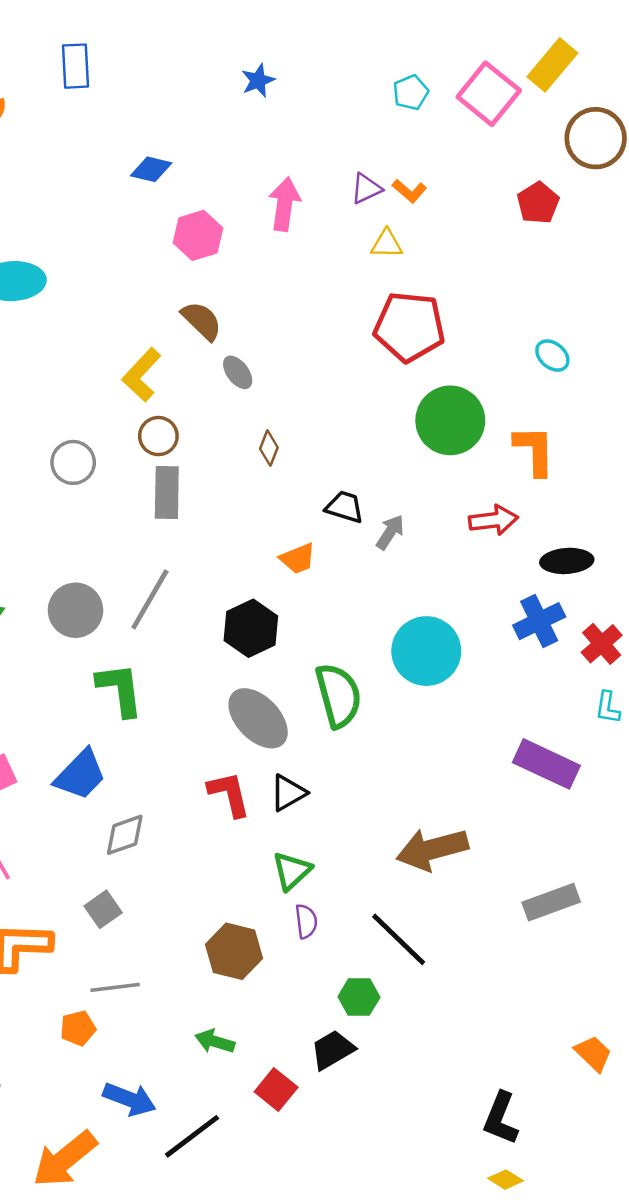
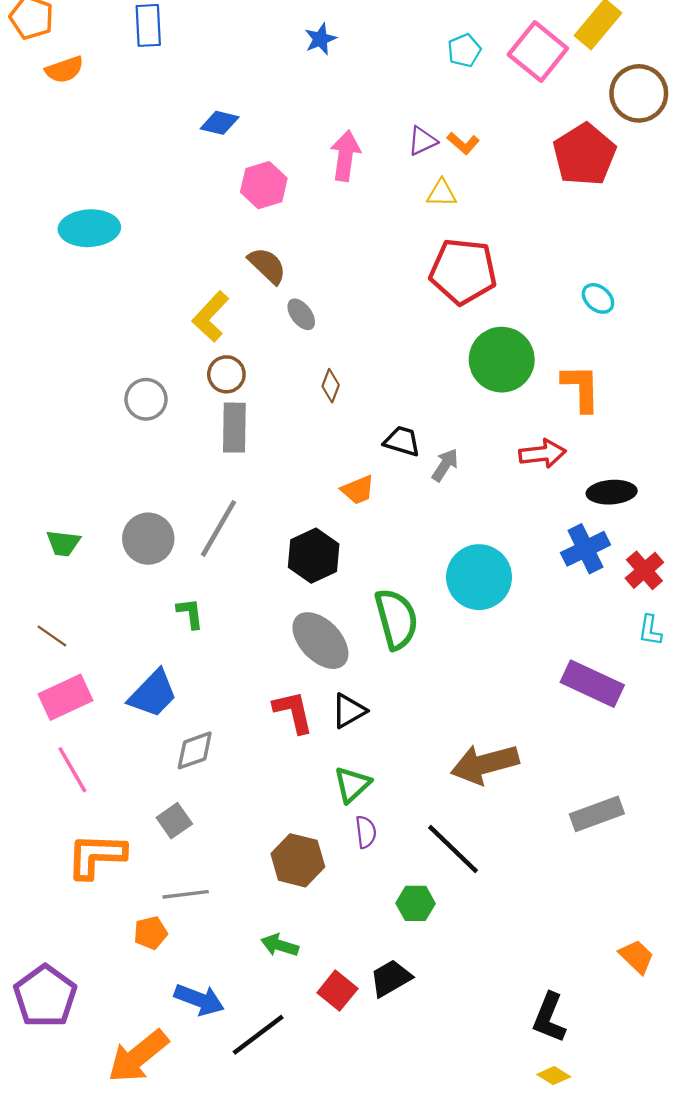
red pentagon: (538, 203) -> (584, 155), size x1.6
green L-shape: (120, 689) -> (190, 613), size x0.6
black trapezoid: (333, 1050) -> (391, 978), moved

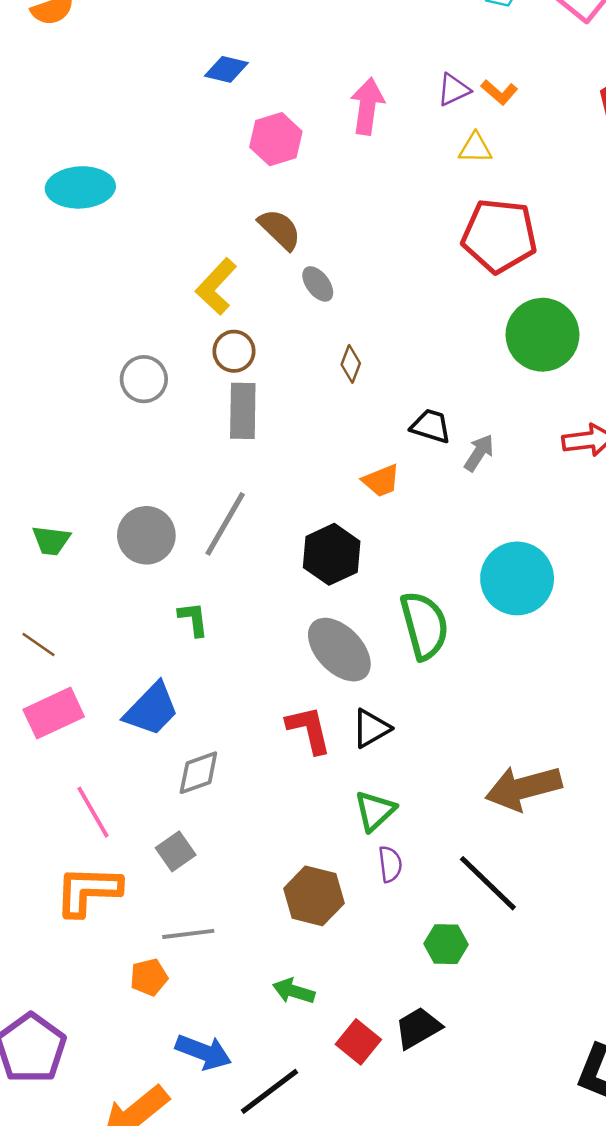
pink line: (72, 770) -> (93, 812), moved

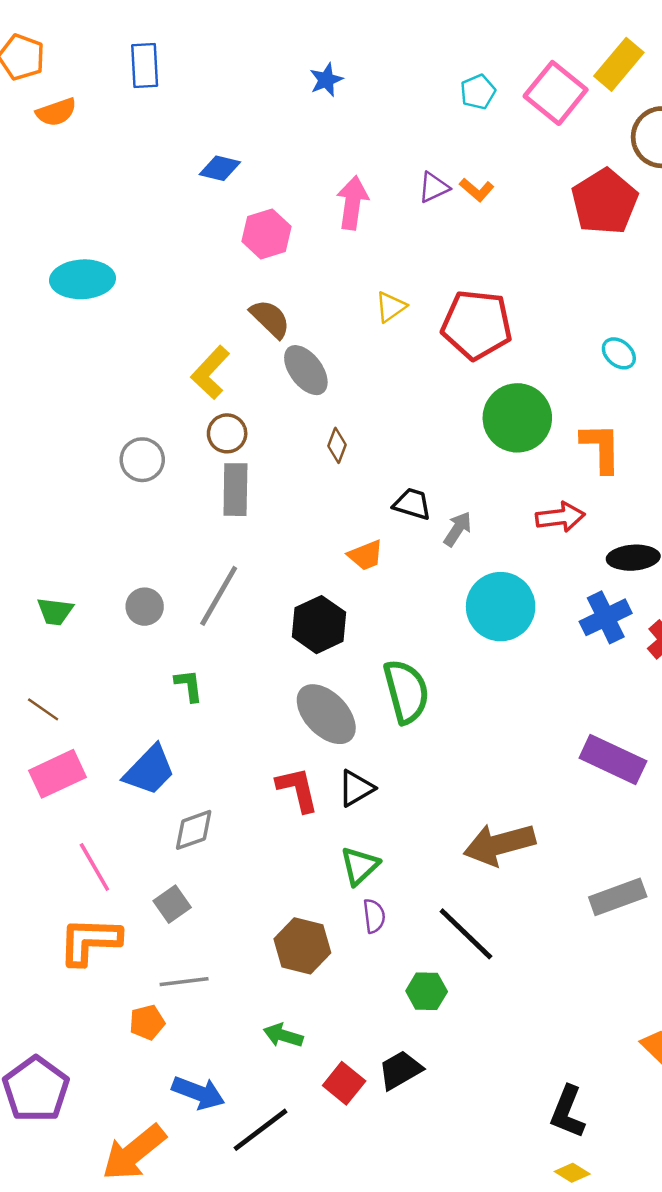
yellow triangle: (475, 148) -> (391, 307), moved, turned -36
gray ellipse: (318, 284) -> (306, 370), size x1.5
gray circle: (146, 535) -> (145, 607), size x0.7
cyan circle: (517, 578) -> (501, 607), moved

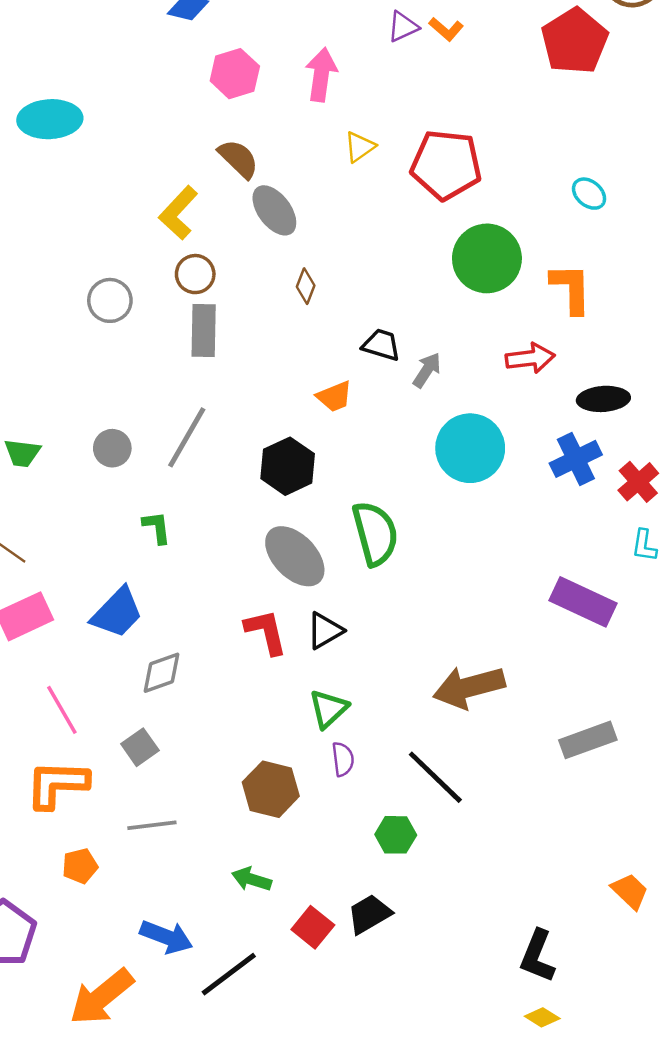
pink arrow: (352, 203) -> (321, 75), moved
orange pentagon: (147, 1022) -> (80, 866), moved

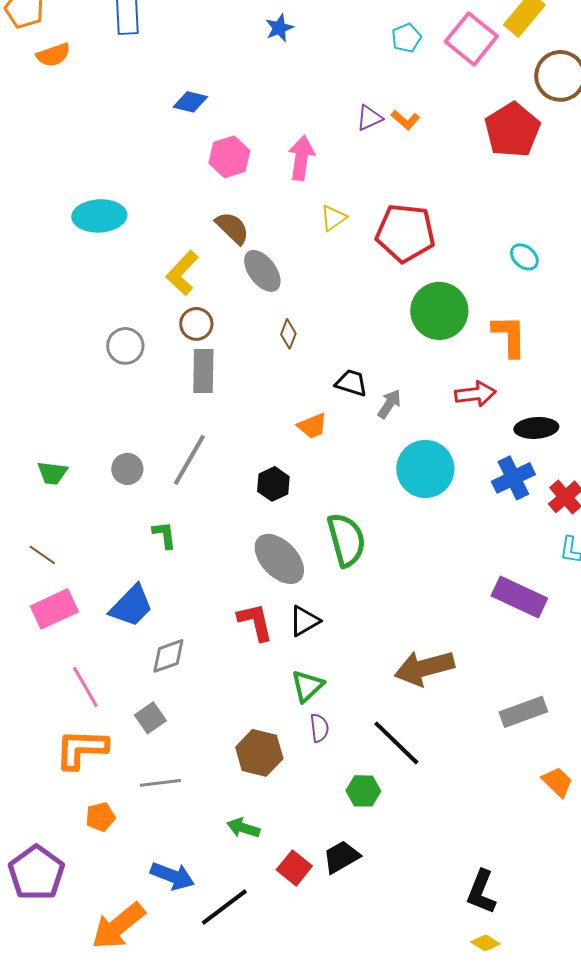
cyan ellipse: (50, 119) -> (99, 216), moved
black hexagon: (288, 466) -> (273, 484), size x0.7
orange trapezoid: (630, 891) -> (557, 782), moved

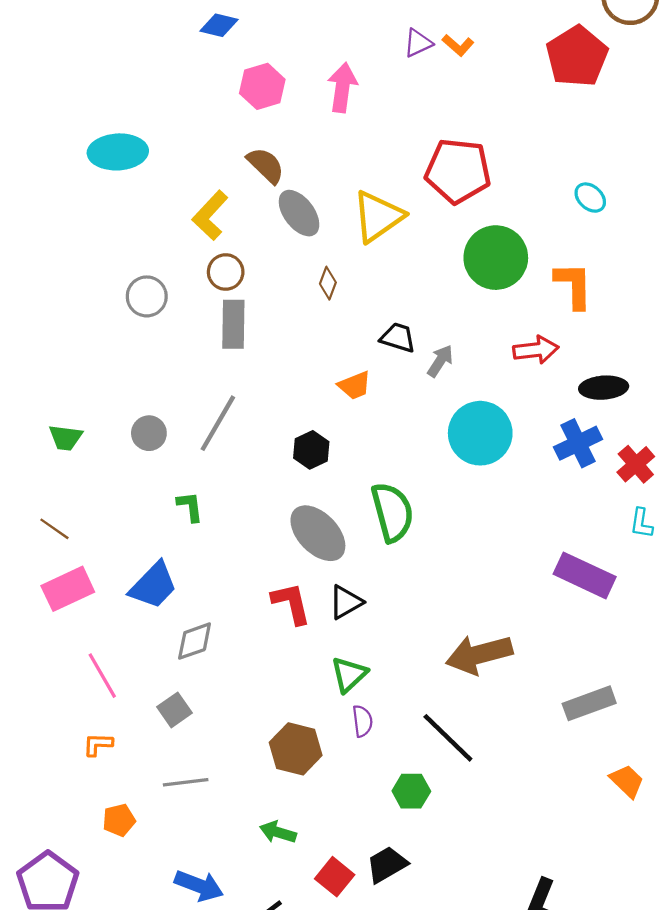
yellow triangle: (333, 218) -> (378, 216), moved, size x1.8
orange L-shape: (81, 749) -> (98, 744), size x0.5

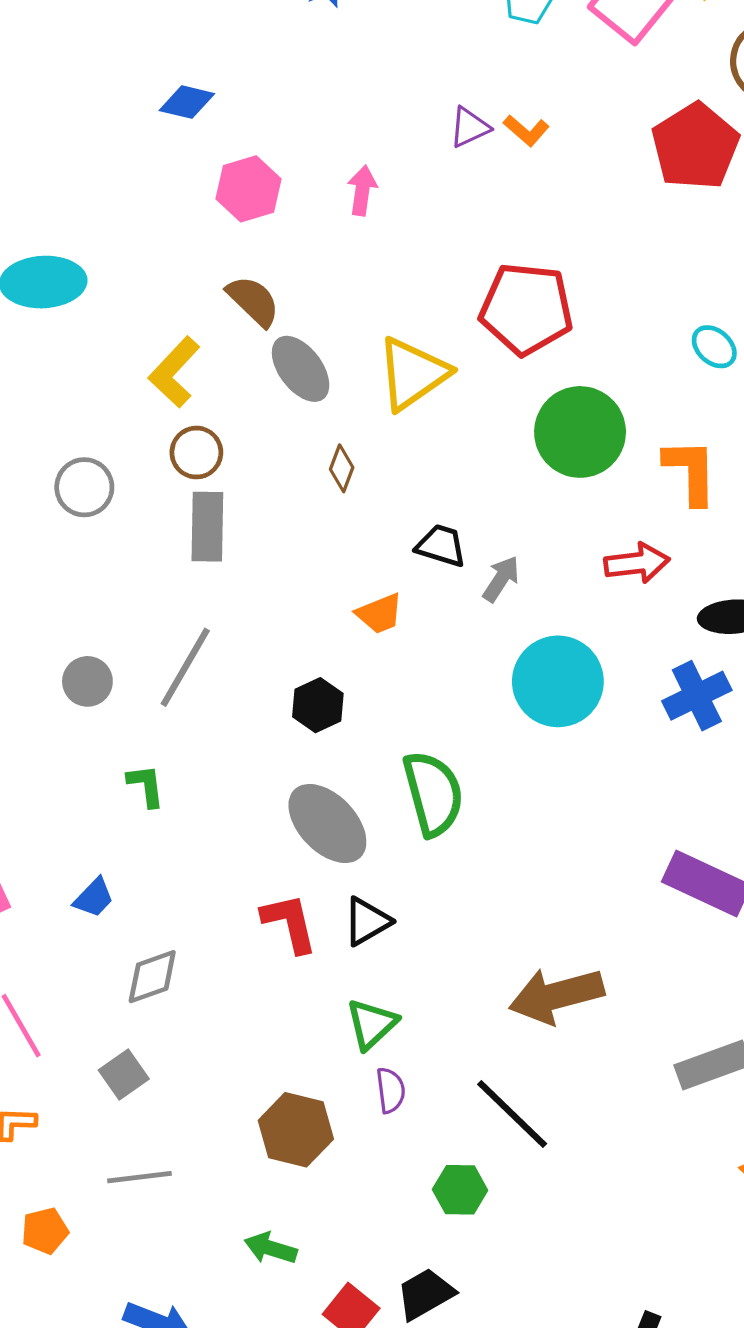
pink arrow: (342, 87) -> (362, 190), size x0.7
blue trapezoid: (153, 585) -> (94, 898), size x0.6

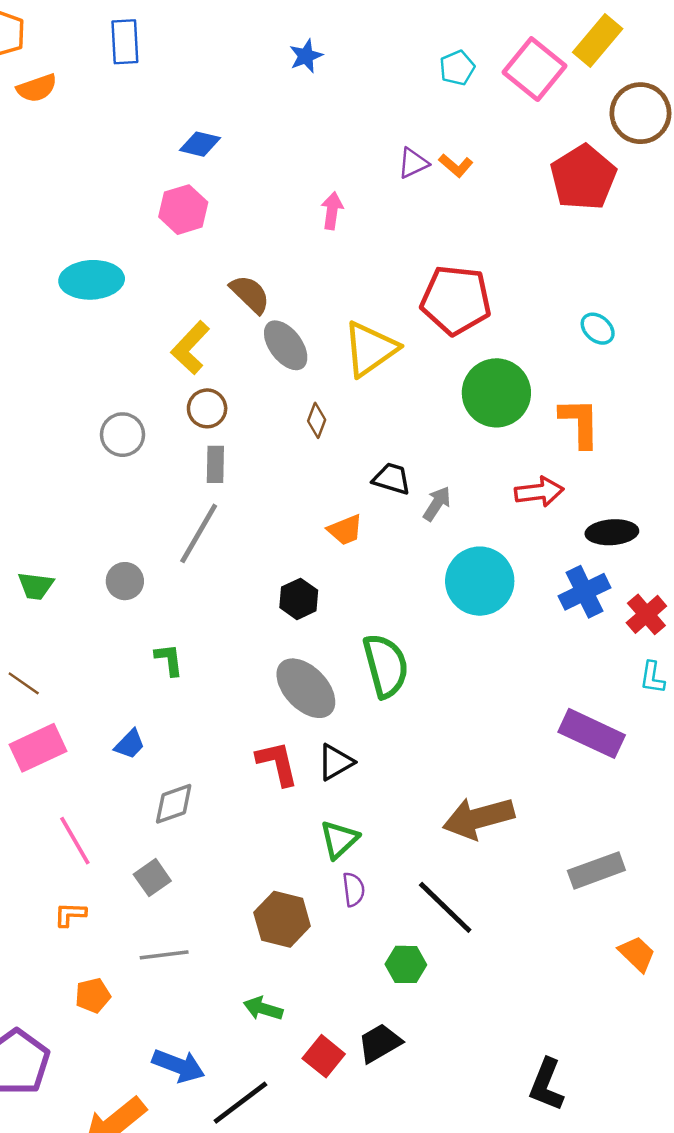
pink hexagon: (248, 189) -> (183, 210), moved
gray rectangle: (207, 527) -> (215, 464), size x0.7
gray line: (185, 667) -> (199, 533), moved

